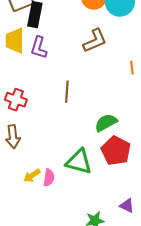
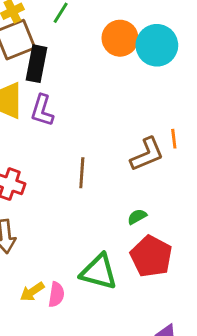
brown L-shape: (95, 41) -> (147, 154), moved
green semicircle: (106, 123) -> (137, 217), size x0.6

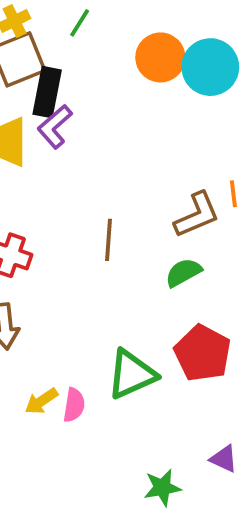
purple L-shape: (42, 110) -> (55, 127), moved, turned 32
green semicircle: (137, 217) -> (183, 273), moved, size x1.4
green triangle: (99, 272) -> (132, 374), turned -39

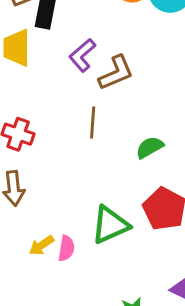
purple L-shape: (55, 127) -> (82, 55), moved
brown L-shape: (197, 215) -> (116, 73), moved

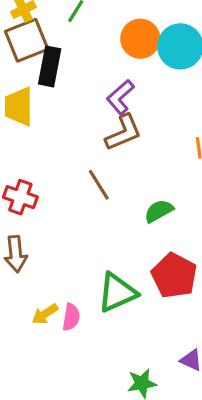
purple L-shape: (82, 55) -> (120, 97), moved
brown line: (93, 122) -> (99, 185), turned -36

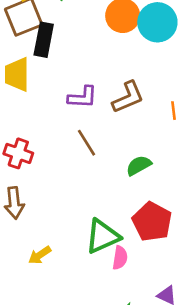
purple L-shape: (120, 97) -> (82, 97), moved, turned -136
brown L-shape: (123, 133) -> (128, 97), moved
pink semicircle: (71, 317) -> (120, 258), moved

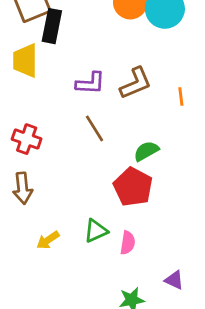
red pentagon: (152, 222) -> (133, 187), moved
green triangle: (103, 236) -> (96, 231), moved, size x0.7

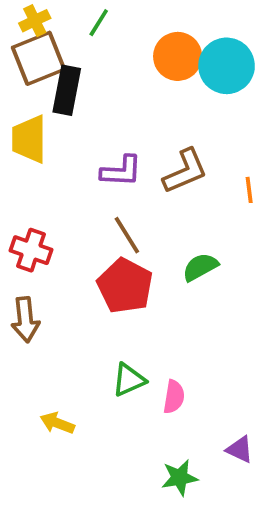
red pentagon: (133, 187) -> (125, 286), moved
yellow arrow: (48, 240) -> (57, 423), moved, turned 55

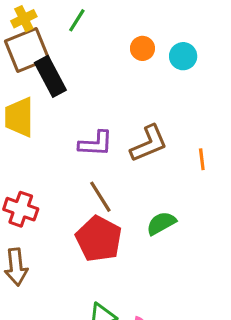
orange circle: (178, 56) -> (142, 48), size x0.6
cyan circle: (227, 66) -> (183, 56), size x0.6
black rectangle: (67, 90) -> (50, 76), turned -39

